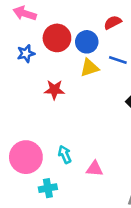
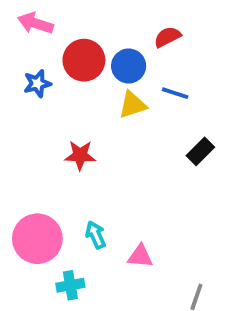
red star: (54, 90) -> (80, 155), moved

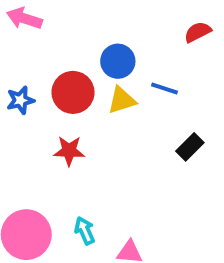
red semicircle: (167, 37) -> (198, 32), moved
red circle: (84, 60) -> (73, 92), moved
blue star: (37, 83) -> (20, 100), moved

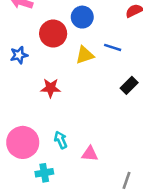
blue circle: (118, 61) -> (82, 17), moved
red circle: (73, 92) -> (53, 34), moved

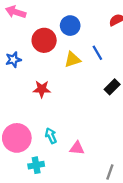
blue line: (113, 47) -> (97, 53), turned 42

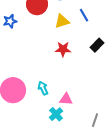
red star: (42, 89) -> (63, 49), moved
cyan cross: (36, 165) -> (56, 114), moved, turned -32

